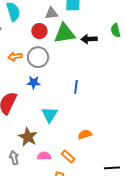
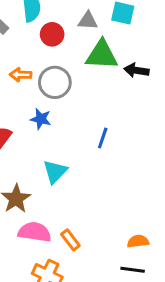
red circle: (39, 31) -> (52, 34), moved
orange semicircle: (85, 134) -> (138, 241), moved
pink semicircle: (44, 156) -> (35, 232), size x1.5

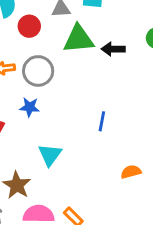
blue line: (103, 138) -> (102, 121), moved
orange semicircle: (138, 241) -> (131, 172), moved

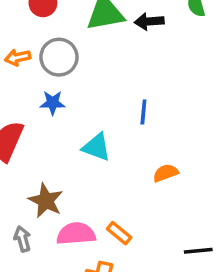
cyan triangle: (50, 155) -> (96, 147), moved, turned -40
orange semicircle: (131, 172) -> (166, 173), moved

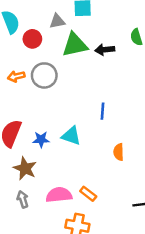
blue star: (53, 103) -> (41, 140), moved
orange semicircle: (166, 173) -> (119, 152), turned -70
brown star: (46, 201) -> (25, 168), moved

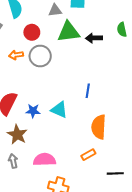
red circle: (32, 39) -> (32, 32), moved
orange semicircle: (119, 152) -> (99, 127), size x1.6
orange rectangle: (88, 194) -> (88, 155), moved, turned -72

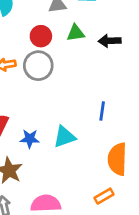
red circle: (32, 32) -> (41, 36), moved
green triangle: (69, 32) -> (76, 33), size x0.6
cyan triangle: (59, 110) -> (64, 137), turned -42

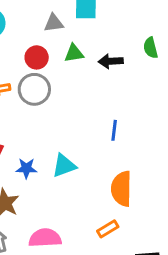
blue line: (102, 111) -> (114, 130), moved

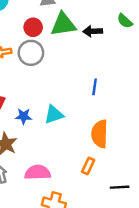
green semicircle: (151, 48) -> (125, 21), turned -35
green triangle: (74, 53) -> (63, 24), size x1.6
orange rectangle: (108, 229) -> (88, 166), turned -35

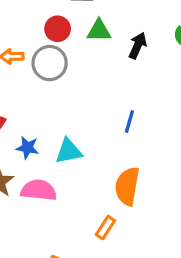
green triangle: (63, 24) -> (99, 31), size x0.7
black arrow: (93, 31) -> (138, 46), turned 108
pink semicircle: (38, 172) -> (39, 190), moved

